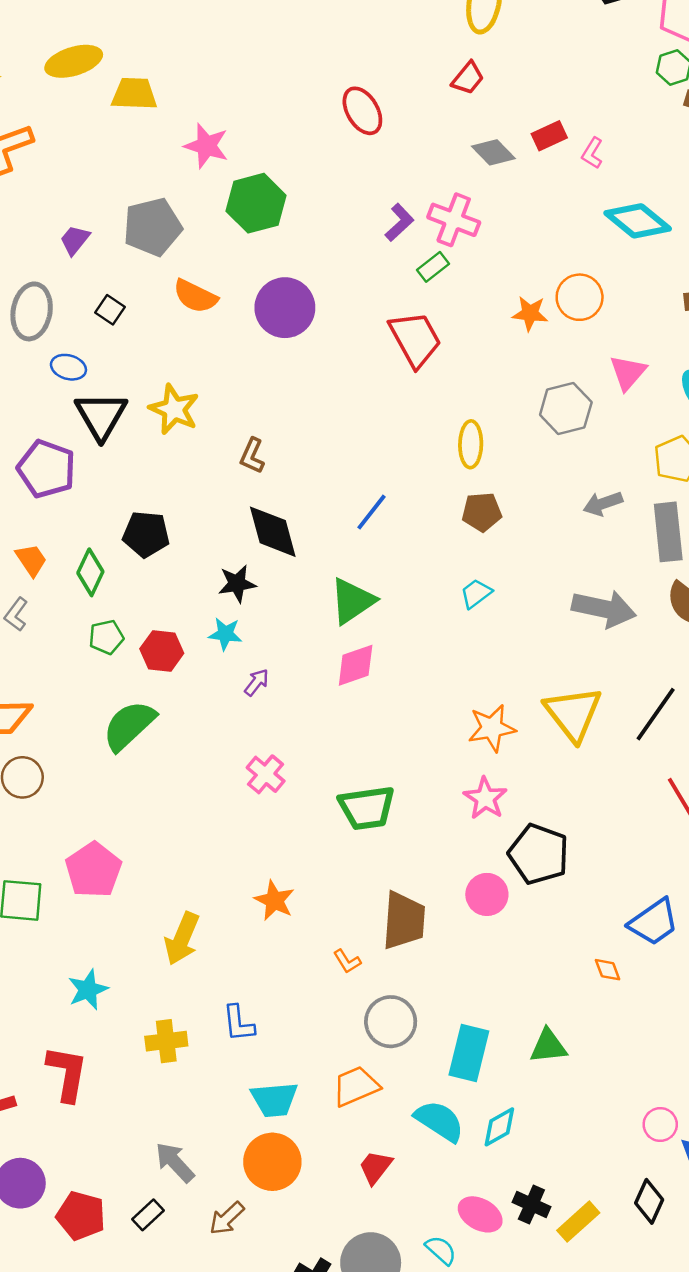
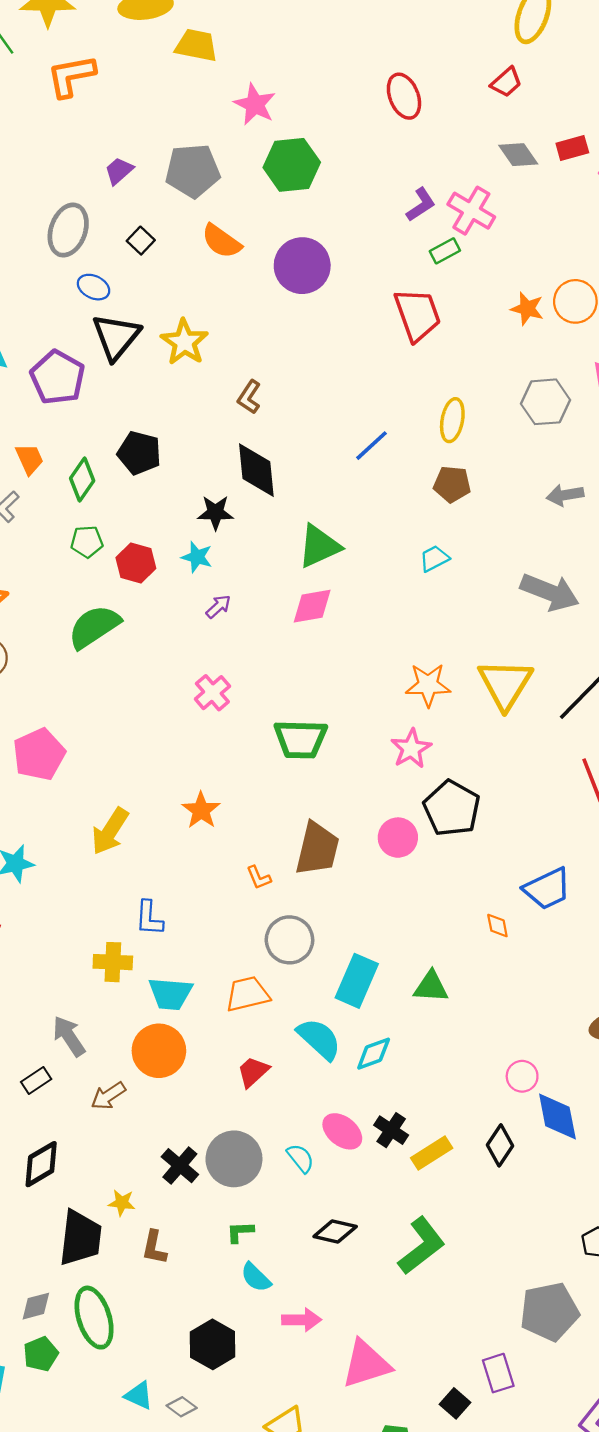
blue line: (371, 512) -> (372, 446), moved
yellow cross: (166, 1041) -> (113, 962), moved

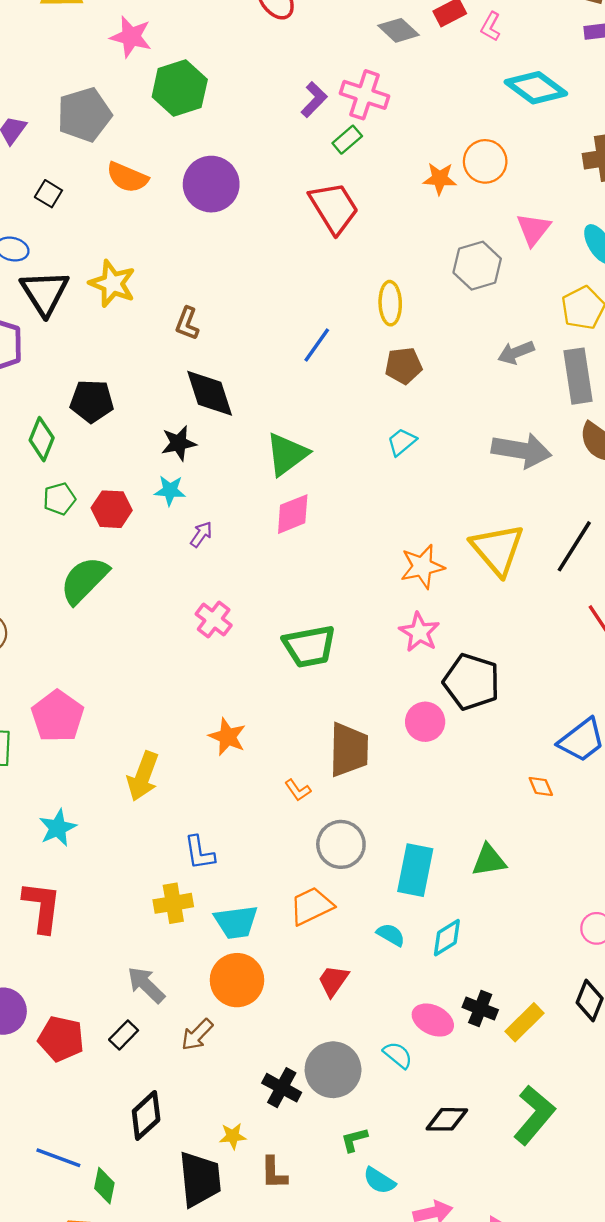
cyan semicircle: (319, 1039) -> (391, 935), size x0.6

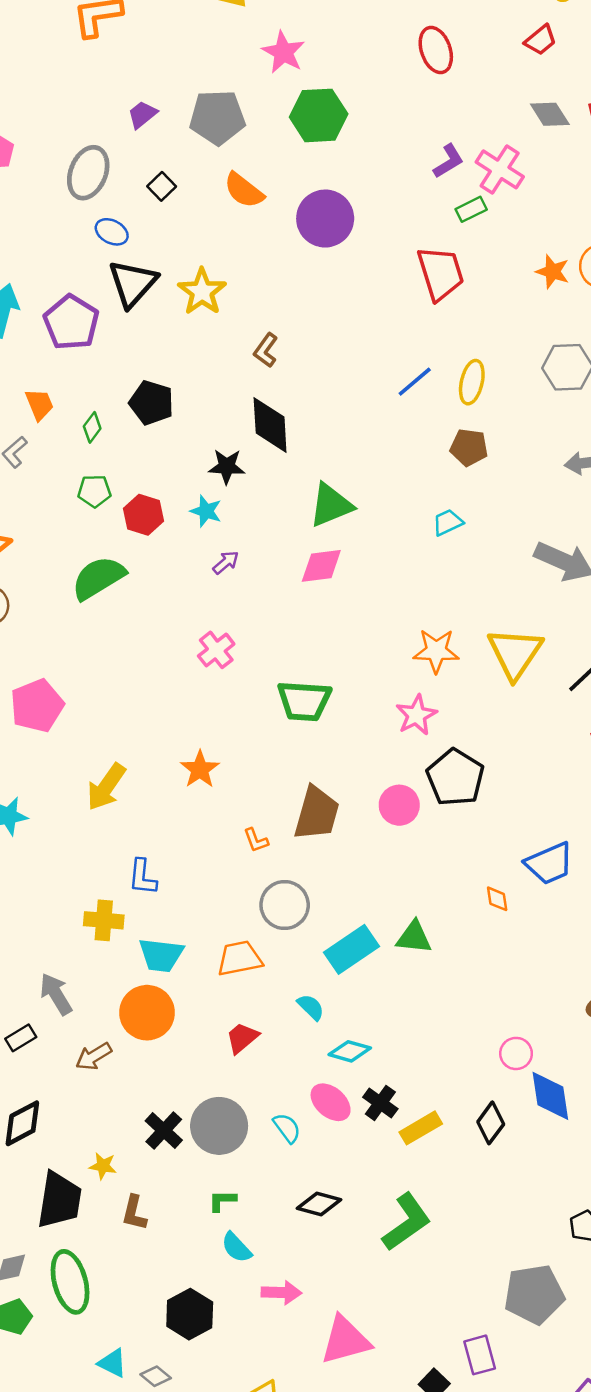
blue line: (317, 345) -> (415, 382), moved
green diamond: (42, 439) -> (92, 427), size x0.7
green triangle: (489, 860) -> (414, 937), moved
cyan rectangle: (415, 870) -> (352, 949), turned 30
cyan diamond: (447, 938) -> (350, 1051), moved, turned 33

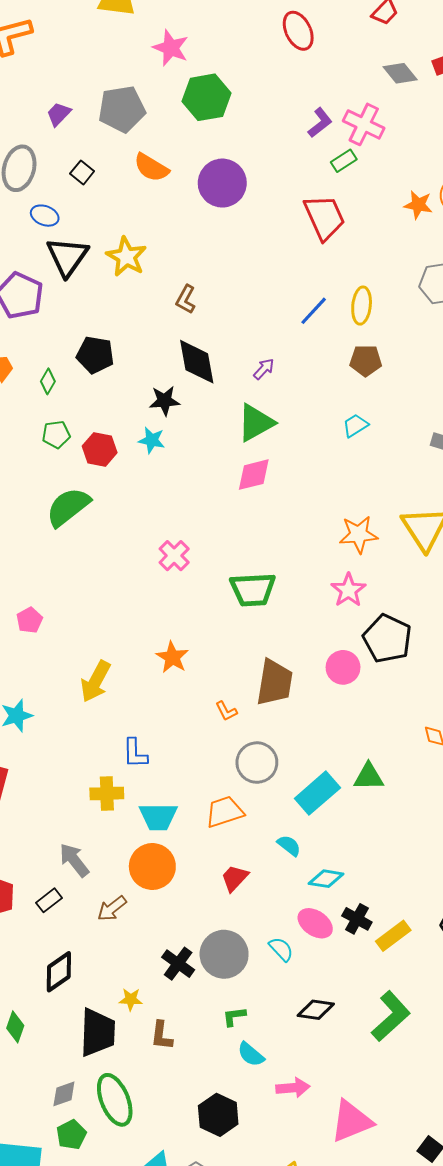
purple arrow: (226, 562) -> (264, 369), moved
pink pentagon: (37, 706) -> (29, 620), size x0.6

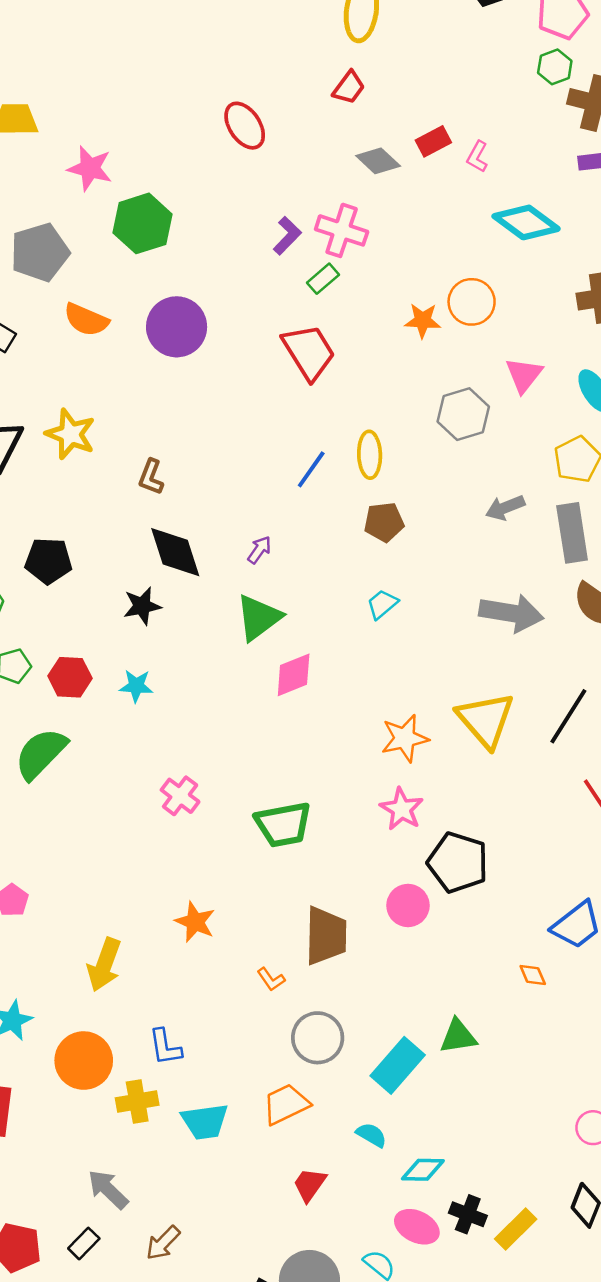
cyan star: (152, 440) -> (136, 686), moved
pink diamond: (254, 475) -> (294, 675), moved
orange circle: (152, 866) -> (84, 1061), moved

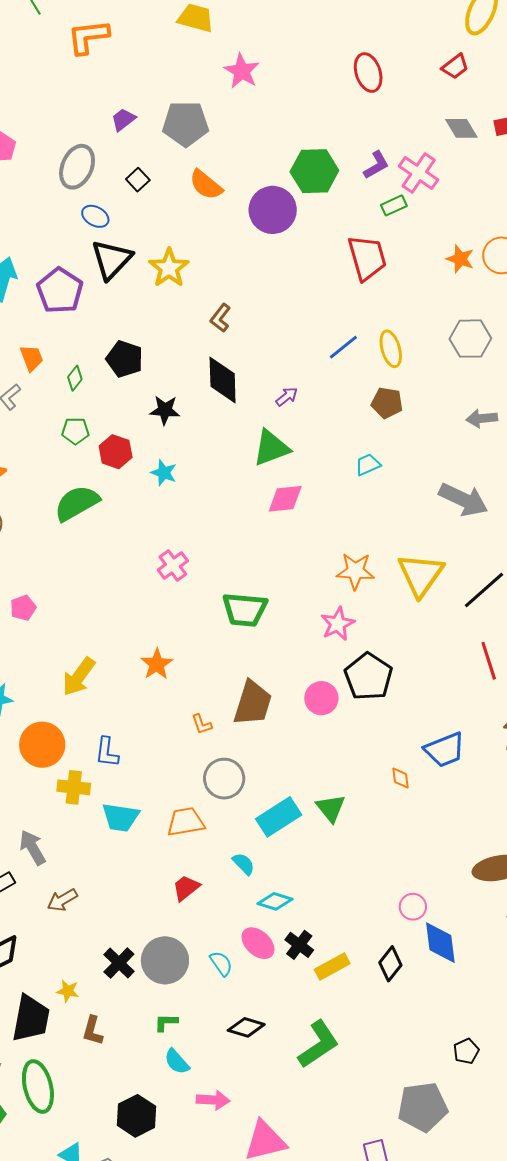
green hexagon: (142, 223) -> (314, 171), moved
yellow ellipse: (370, 455) -> (391, 349), turned -30
black star: (142, 606) -> (165, 410), moved
green triangle: (458, 1036) -> (331, 808), turned 44

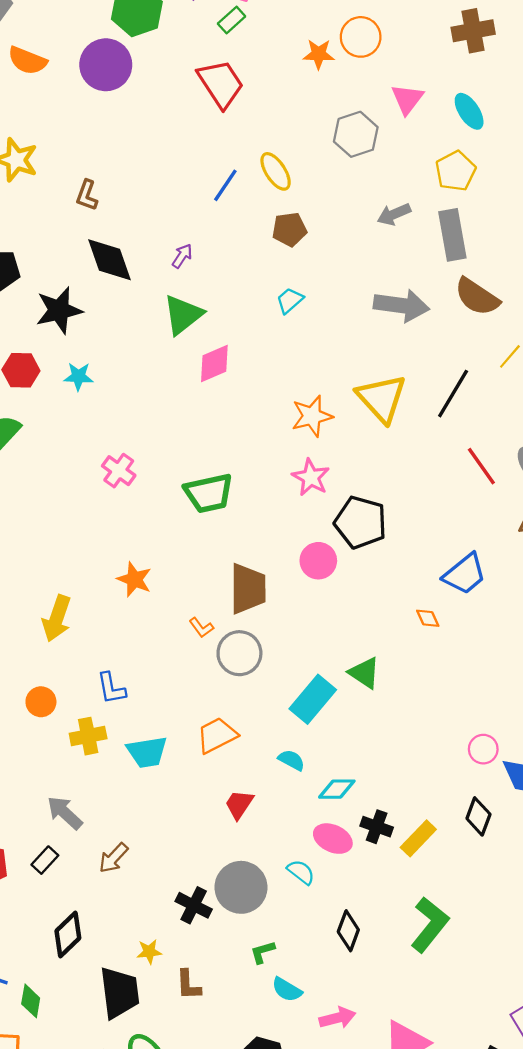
black star: (165, 410) -> (59, 310), size x1.4
orange circle: (42, 745) -> (41, 702), size x0.6
gray circle: (224, 779) -> (239, 653), moved
black diamond: (246, 1027) -> (348, 931), turned -69

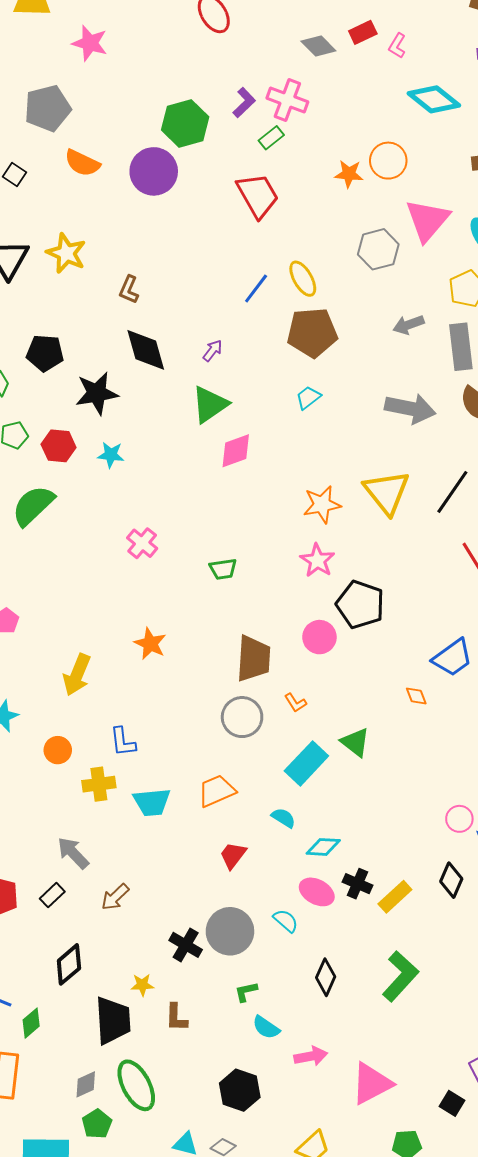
pink triangle: (407, 99) -> (427, 220), size x1.5
brown pentagon: (289, 229) -> (312, 332), size x1.6
green trapezoid: (209, 493) -> (223, 569), size x0.6
orange L-shape: (201, 628) -> (295, 703), moved
green diamond: (31, 1001) -> (31, 1023), turned 36

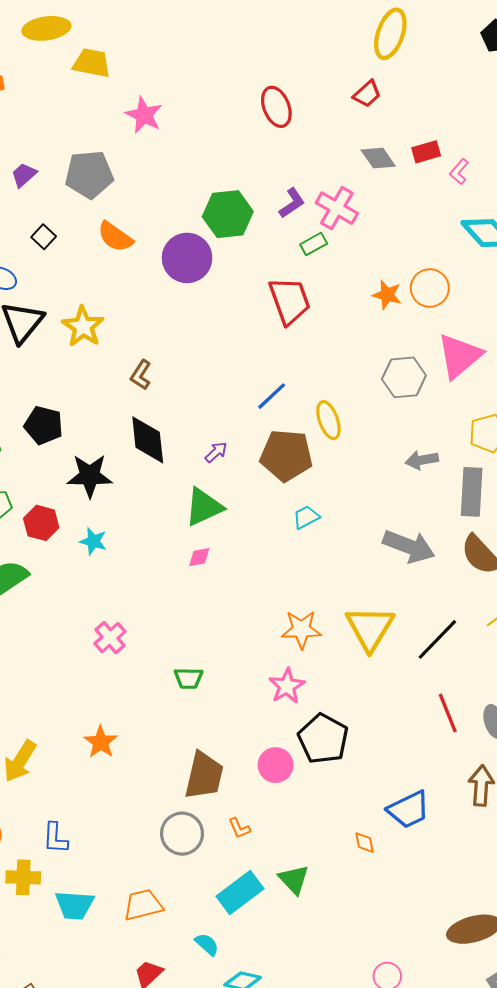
yellow ellipse: (303, 279) -> (328, 420), moved
brown pentagon: (312, 332) -> (286, 455), moved
pink diamond: (236, 451) -> (199, 557), moved, size x0.6

